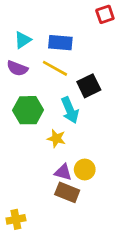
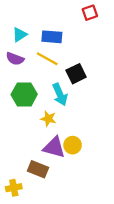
purple triangle: (63, 172) -> (54, 147), size x1.5
brown rectangle: (67, 192) -> (38, 169), moved

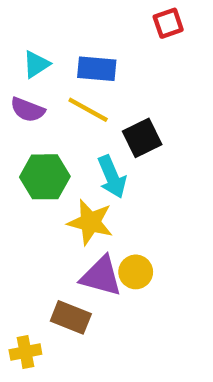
yellow star: (48, 119) -> (90, 222), size x1.5

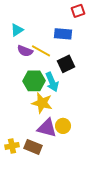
blue rectangle: (97, 69) -> (63, 34), moved
purple semicircle: (28, 110) -> (25, 51), moved
green hexagon: (45, 177) -> (34, 81), moved
yellow cross: (25, 352) -> (12, 146), moved

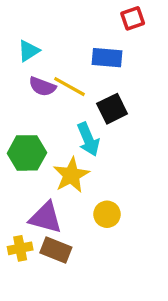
green hexagon: (34, 81) -> (27, 153), moved
yellow star: (42, 103) -> (71, 175), turned 30
purple triangle: (47, 128) -> (46, 218), moved

